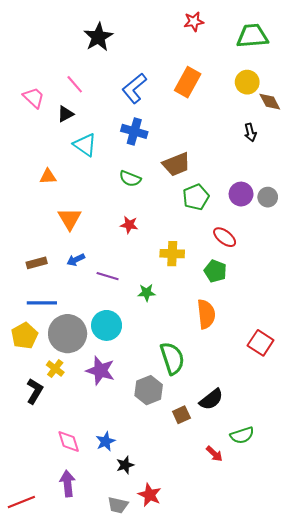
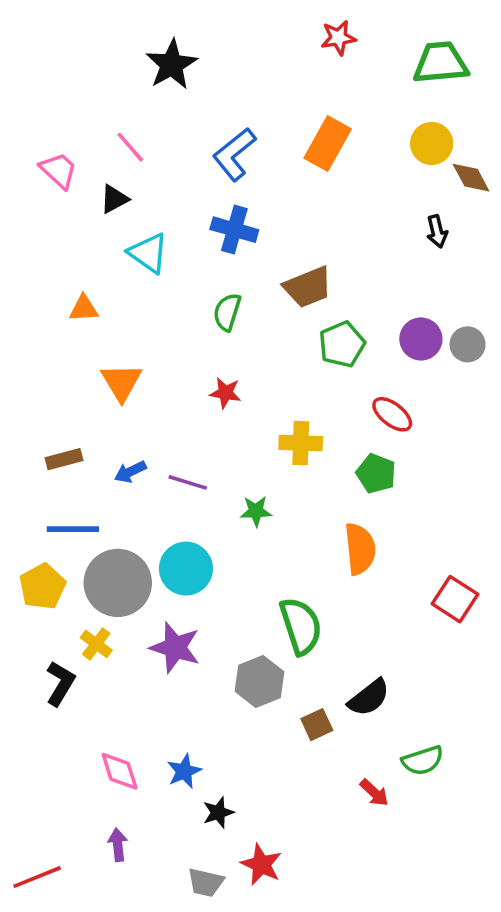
green semicircle: (130, 179) -> (227, 312), turned 85
blue arrow: (76, 260) -> (130, 472), moved
purple arrow: (68, 484) -> (118, 845), size x0.7

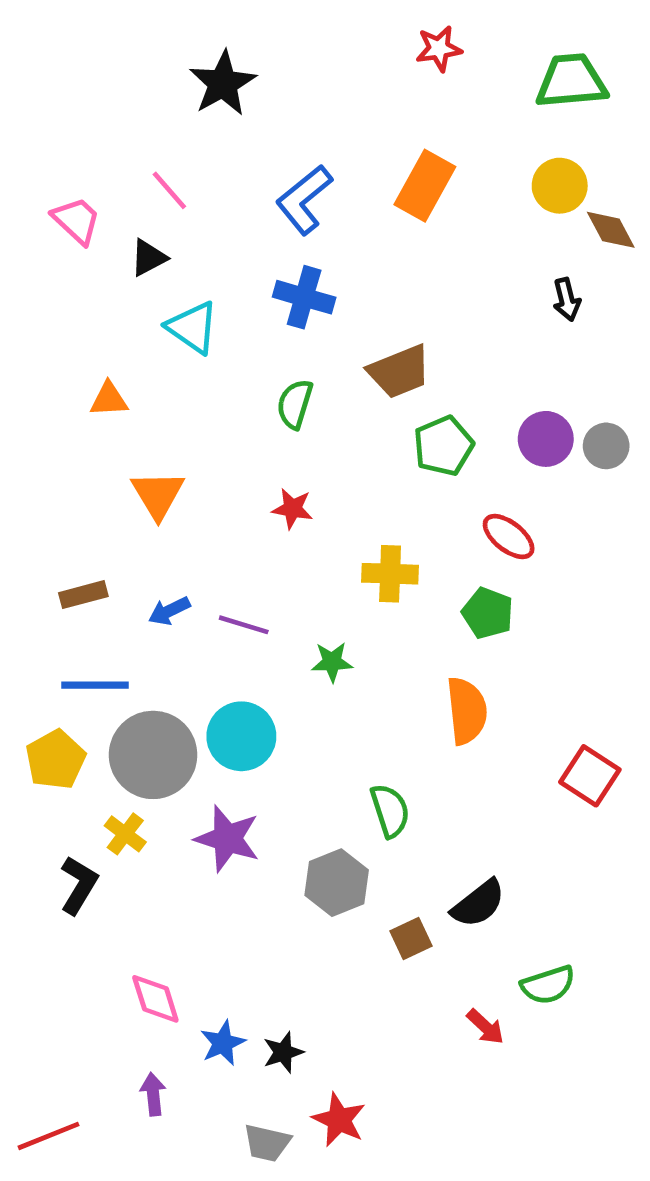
green semicircle: (301, 626) -> (390, 811), size x0.7
blue star: (184, 771) -> (223, 1043), moved

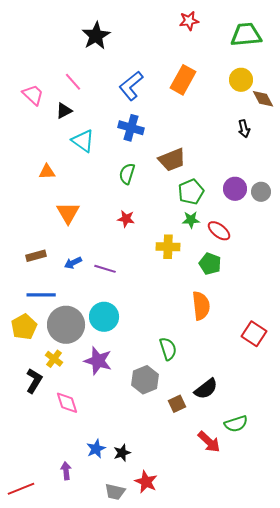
green star: (332, 662) -> (191, 220), moved
pink diamond: (155, 999) -> (67, 403), moved
red arrow: (485, 1027) -> (209, 442), size x1.4

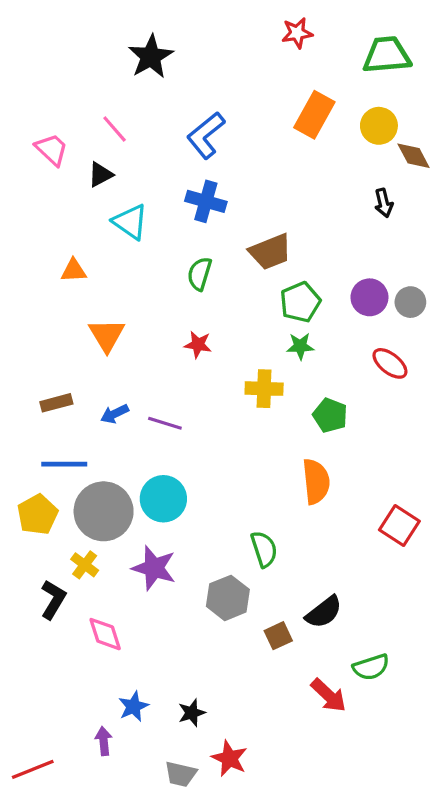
orange rectangle: (183, 80) -> (314, 115), moved
red ellipse: (219, 231) -> (390, 363), moved
blue star: (96, 449) -> (133, 706), moved

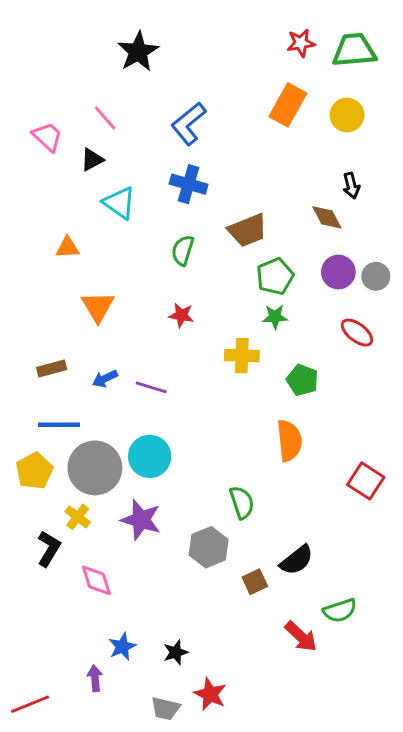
red star: (297, 33) -> (301, 43), moved
brown diamond: (414, 156) -> (327, 217), moved

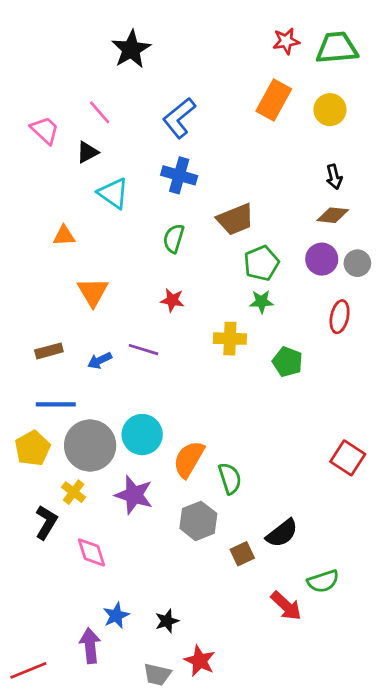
brown diamond: (327, 217) -> (333, 215), moved, turned -56
red ellipse: (357, 333) -> (340, 317), turned 64
purple line: (151, 387) -> (144, 350), moved
orange semicircle: (289, 441) -> (189, 459), moved, turned -144
purple arrow: (95, 678) -> (90, 646), size x1.4

